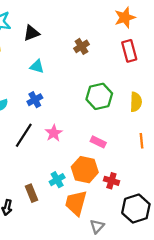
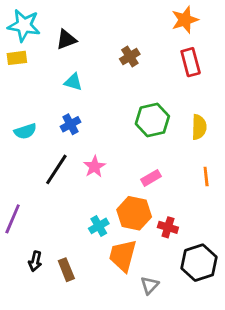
pink rectangle: (98, 142) -> (151, 178), turned -56
brown rectangle: (31, 193) -> (66, 270), moved

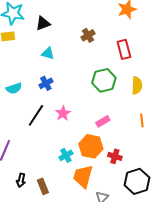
red rectangle: (191, 62) -> (124, 49), moved

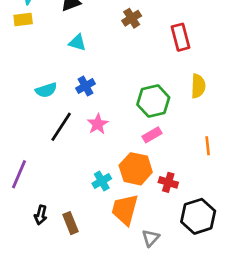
green hexagon: (104, 80) -> (153, 101), moved
blue cross: (46, 83) -> (85, 86), moved
cyan semicircle: (14, 88) -> (46, 90), moved
orange line: (142, 120) -> (208, 146), moved

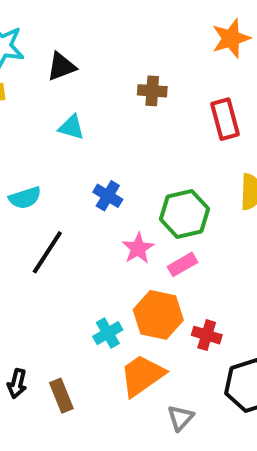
brown cross: (132, 18) -> (152, 91), turned 36
blue cross: (85, 86) -> (108, 196), moved, turned -30
pink star: (98, 124) -> (138, 248), moved
orange trapezoid: (125, 210) -> (142, 375), turned 40

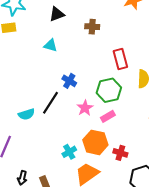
black triangle: (61, 67) -> (57, 14), moved
red rectangle: (225, 119) -> (120, 59), moved
cyan semicircle: (25, 198) -> (27, 114), moved
black line: (47, 252) -> (50, 103), moved

